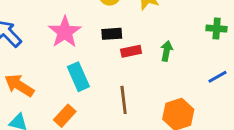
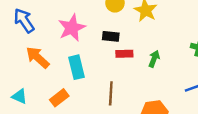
orange arrow: (19, 85) -> (38, 57), moved

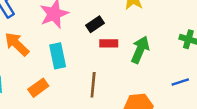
black rectangle: (111, 36) -> (95, 24), turned -42
green arrow: (154, 59) -> (140, 50), size x1.5

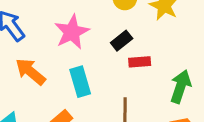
green arrow: (140, 50) -> (181, 86), moved

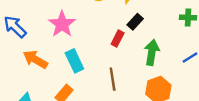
black rectangle: (122, 41) -> (135, 22), moved
red rectangle: (140, 62) -> (118, 39), turned -49

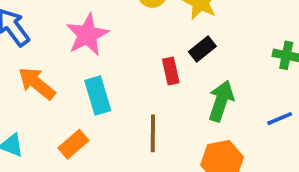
red rectangle: (118, 39) -> (171, 71), turned -49

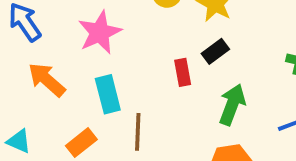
brown line: (153, 133) -> (138, 132), moved

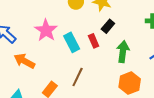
cyan rectangle: (108, 94) -> (72, 42), moved
brown line: (138, 132) -> (78, 77), turned 36

